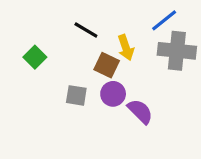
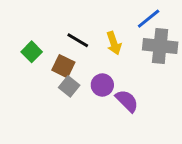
black line: (86, 30) -> (78, 40), moved
brown square: (107, 65) -> (63, 66), moved
gray square: (76, 95) -> (69, 86), turned 30

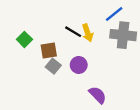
black line: (78, 40) -> (73, 32), moved
brown square: (63, 66) -> (49, 51), turned -35
purple semicircle: (127, 101) -> (98, 95), moved

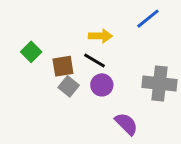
black line: (73, 32) -> (95, 60), moved
yellow arrow: (88, 33) -> (100, 36), moved, turned -70
gray cross: (123, 35) -> (159, 84), moved

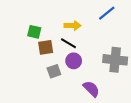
green square: (31, 52) -> (34, 32), moved, turned -32
gray square: (69, 86) -> (54, 71), moved, turned 32

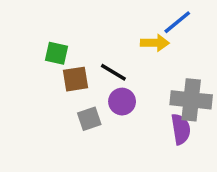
yellow arrow: (73, 26) -> (155, 43), moved
purple semicircle: (91, 89) -> (181, 129), moved, turned 36

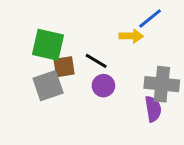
green square: (56, 53) -> (48, 45), size x1.6
gray square: (89, 119) -> (48, 86), moved, size x1.5

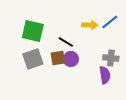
blue line: (150, 19) -> (110, 22), moved
brown square: (64, 67) -> (58, 58), moved
gray cross: (162, 84) -> (111, 58), size x0.7

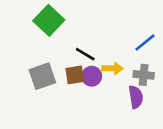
blue line: (110, 22) -> (145, 42), moved
yellow arrow: (90, 25) -> (112, 68), moved
green square: (33, 31) -> (49, 20), moved, turned 30

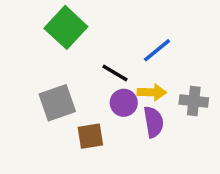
blue line: (145, 42) -> (157, 50), moved
brown square: (75, 75) -> (90, 136), moved
purple semicircle: (136, 97) -> (154, 122), moved

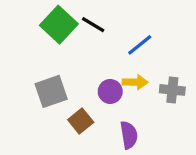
black line: (115, 73) -> (93, 25), moved
purple semicircle: (154, 122) -> (129, 135), moved
brown square: (90, 136) -> (81, 121), turned -30

